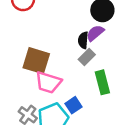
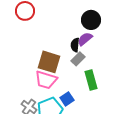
brown square: (36, 61) -> (49, 62), moved

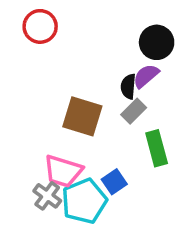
pink trapezoid: (46, 80) -> (63, 171), moved

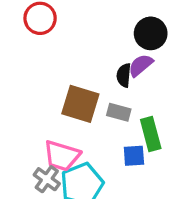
gray rectangle: (134, 111) -> (119, 112), moved, turned 60
blue square: (114, 182) -> (134, 156), moved, turned 30

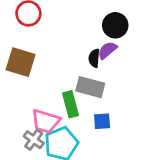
brown square: (80, 104) -> (21, 62), moved
gray rectangle: (119, 112) -> (90, 87), size x1.5
green rectangle: (151, 134) -> (71, 104), moved

